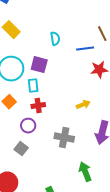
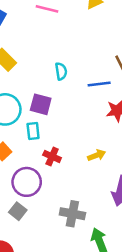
red cross: (38, 106) -> (52, 156), moved, turned 32
purple circle: (28, 126) -> (27, 182), size x1.5
gray cross: (64, 138) -> (72, 214), moved

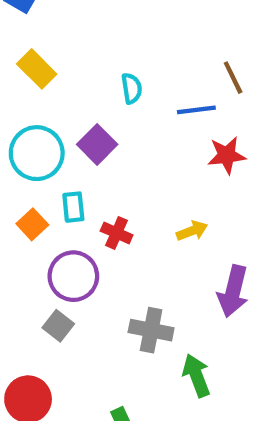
purple square: (41, 104) -> (97, 144), turned 30
cyan rectangle: (33, 131) -> (73, 207), moved

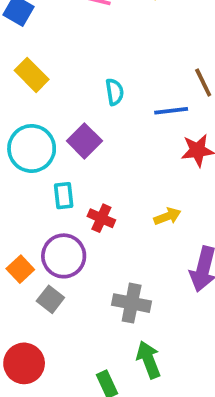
orange square: (32, 224) -> (20, 269), moved
green arrow: (196, 375) -> (149, 360), moved

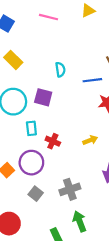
purple square: (84, 141) -> (43, 97), turned -30
gray square: (50, 299) -> (36, 194), moved
gray cross: (132, 303) -> (70, 189), turned -30

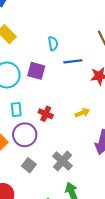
blue line: (92, 80) -> (73, 61), moved
cyan rectangle: (31, 128) -> (16, 110), moved
gray cross: (70, 189) -> (62, 161), turned -30

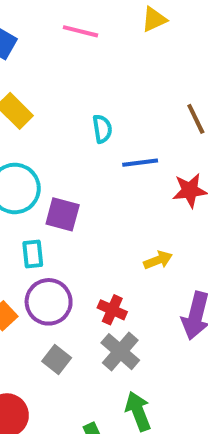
purple square: (36, 71) -> (63, 214), moved
red cross: (46, 114) -> (112, 310), moved

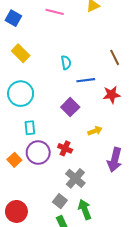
purple square: (63, 214) -> (70, 107), moved, turned 30
red cross: (112, 310) -> (65, 148), moved
gray square: (57, 360) -> (60, 201), moved

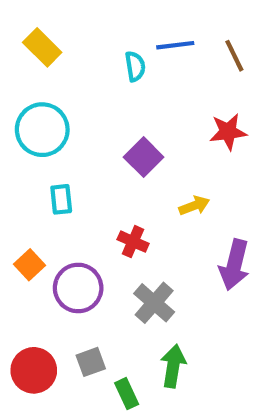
blue line: (86, 80) -> (175, 45), moved
purple circle: (38, 153) -> (78, 288), moved
gray square: (60, 201) -> (91, 362), moved, turned 32
green arrow: (85, 209) -> (173, 366), turned 30

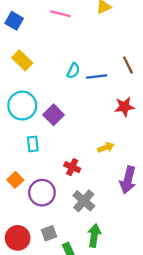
blue line: (175, 45) -> (97, 77), moved
cyan semicircle: (135, 66) -> (73, 71), turned 35
purple square: (144, 157) -> (54, 115), moved

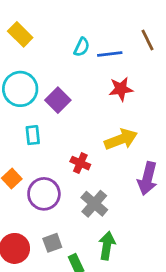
red star: (124, 107) -> (121, 89), moved
yellow arrow: (106, 147) -> (121, 139), size x1.6

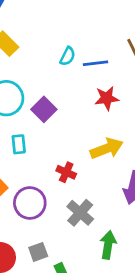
green arrow: (107, 246) -> (108, 245), moved

